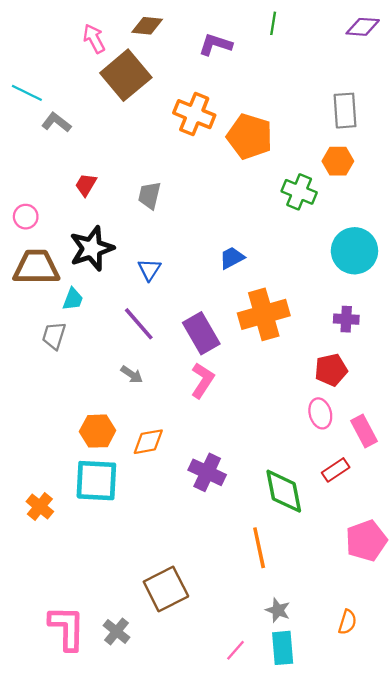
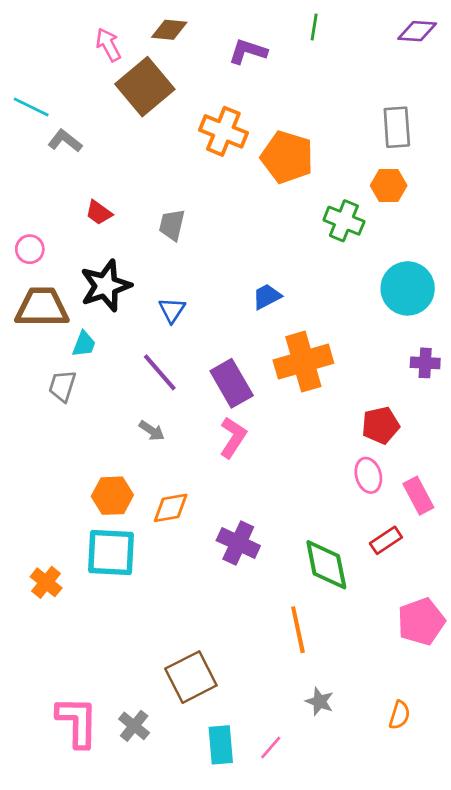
red trapezoid: (86, 185) -> (99, 213), turned -85
purple cross: (346, 319) -> (425, 363), moved
cyan rectangle: (283, 648) -> (221, 745), moved

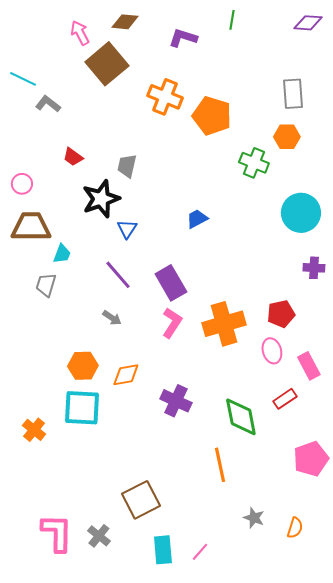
black star: (106, 286) -> (101, 199), moved
orange cross: (303, 362) -> (224, 324), moved
gray star: (320, 701) -> (254, 518), moved

